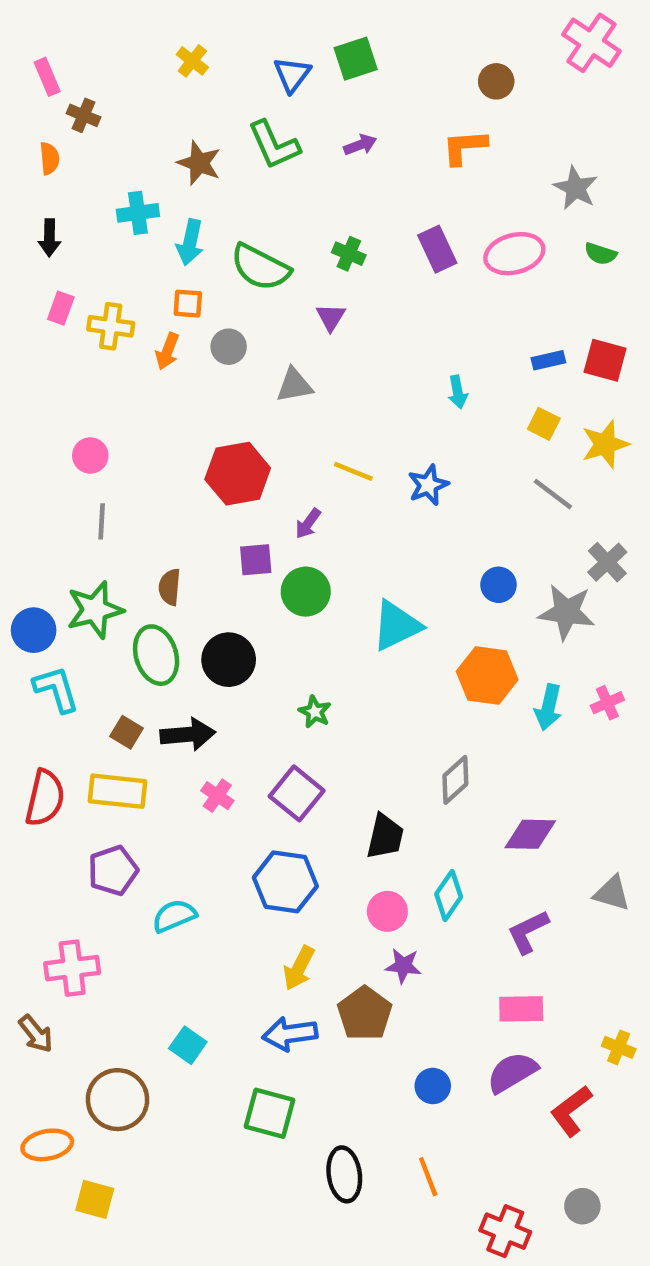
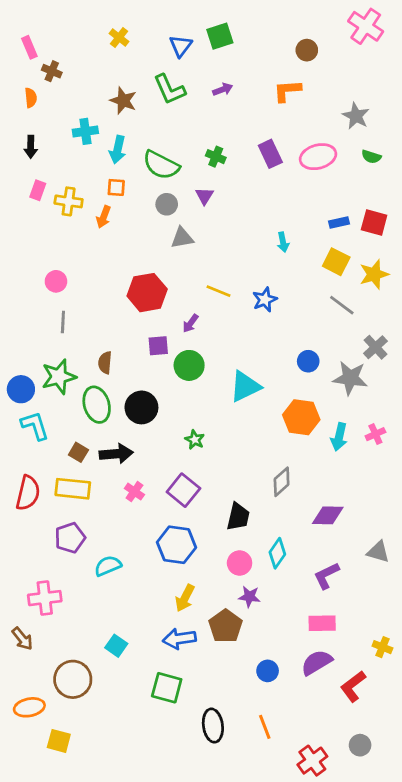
gray circle: (229, 347) -> (167, 204), moved
yellow square: (544, 424) -> (336, 262), size x1.4
red cross: (505, 1231) -> (312, 761), turned 32

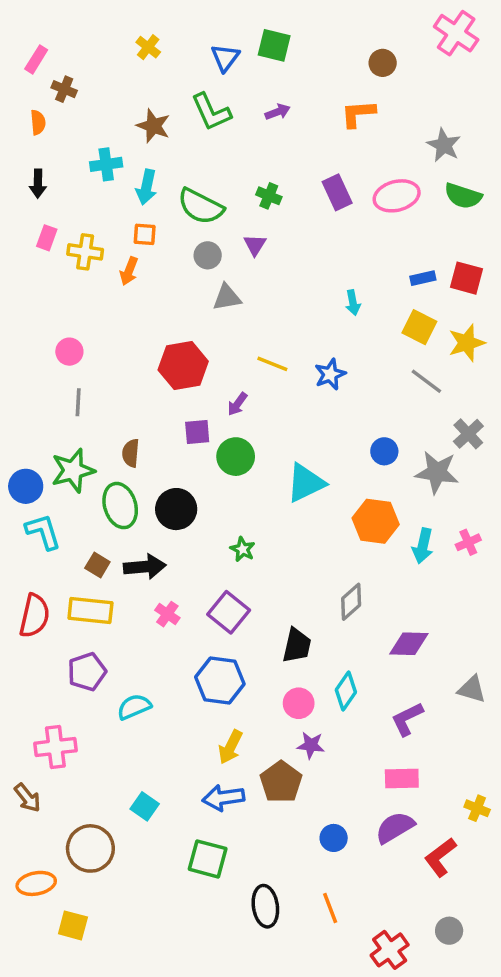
green square: (220, 36) -> (274, 45), turned 32
pink rectangle: (29, 47) -> (36, 59), turned 55
green semicircle: (371, 157) -> (463, 196), size x1.5

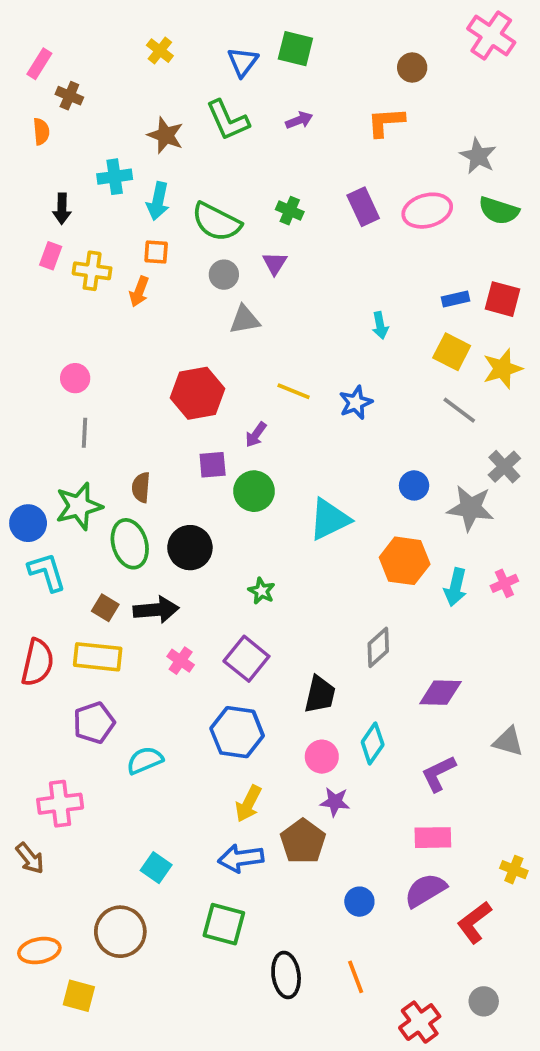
black arrow: (38, 184) -> (62, 209), moved
brown circle: (90, 848) -> (120, 932), moved

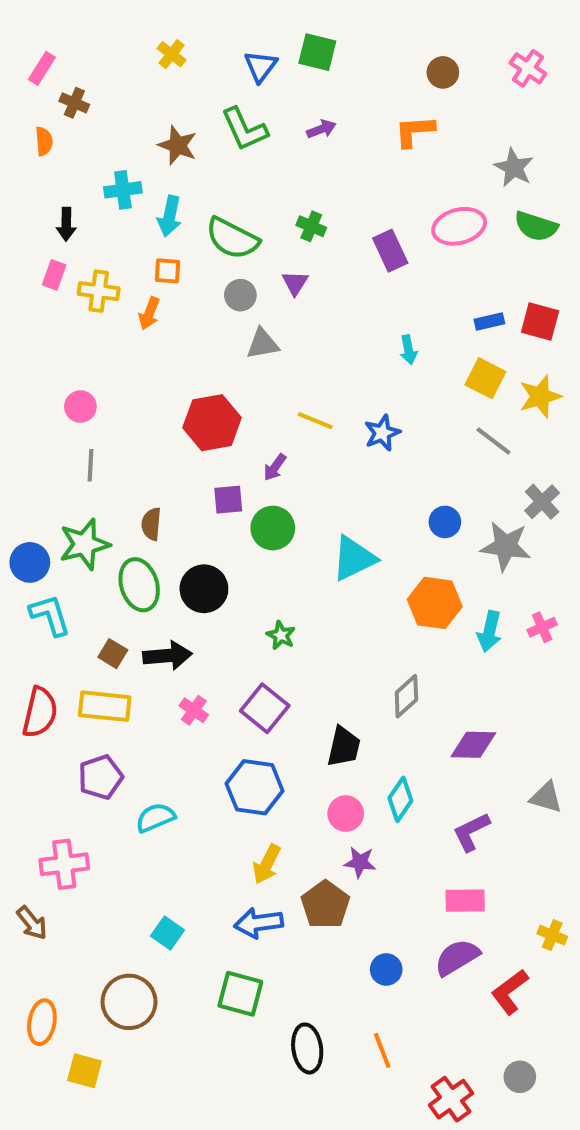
pink cross: (491, 35) -> (528, 68), moved, size x0.7
purple rectangle: (363, 207) -> (390, 251), moved
orange ellipse: (39, 951) -> (42, 1022), turned -69

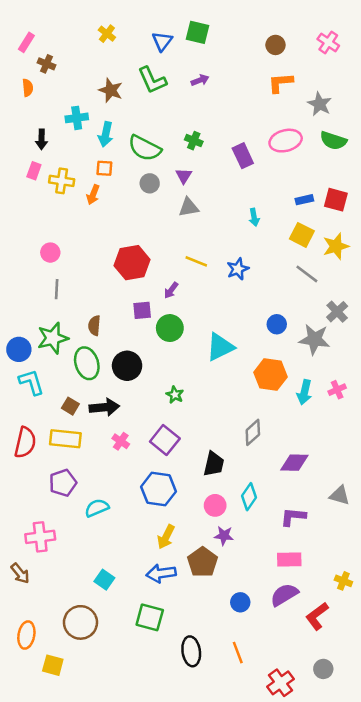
orange L-shape: (415, 131) -> (281, 83), moved
gray triangle: (263, 344) -> (189, 207), moved
purple L-shape: (471, 832) -> (293, 517), turned 32

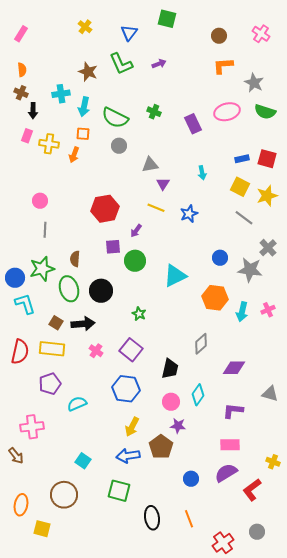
green square: (197, 32) -> (167, 19), moved
brown cross: (47, 64) -> (21, 93), moved
purple triangle: (184, 176) -> (163, 184), moved

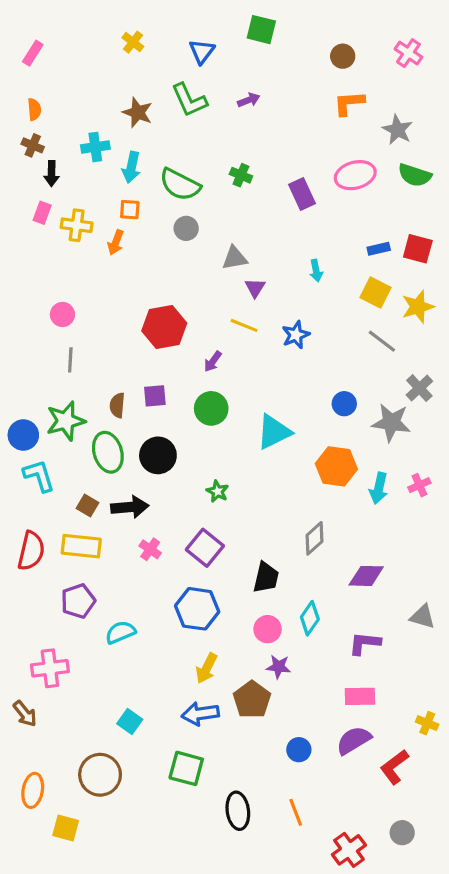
purple square: (113, 247) -> (155, 396), moved

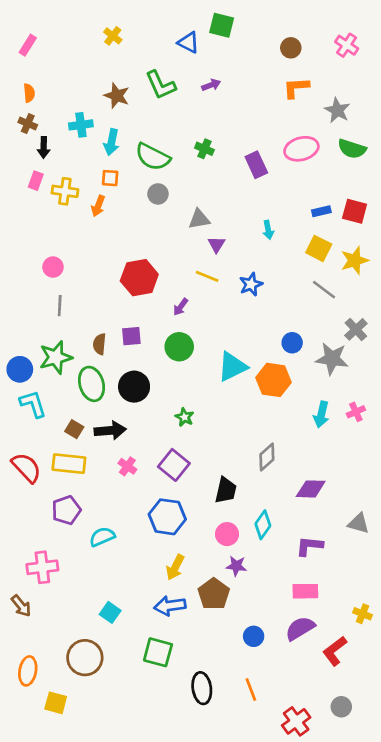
blue triangle: (202, 51) -> (189, 43), moved, turned -40
orange hexagon: (336, 466) -> (274, 380), moved
red semicircle: (31, 551) -> (26, 468), turned -56

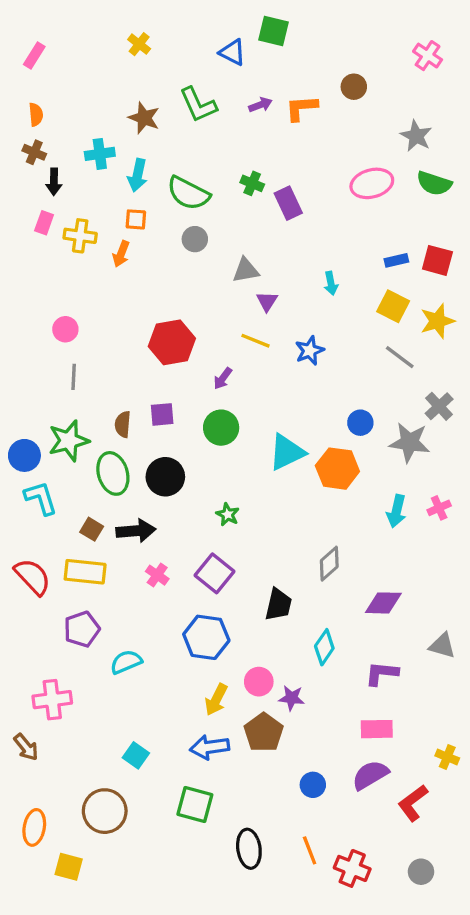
brown circle: (291, 48) -> (354, 87), moved
orange L-shape: (296, 88) -> (301, 108), moved
purple rectangle: (256, 165) -> (288, 203), moved
pink circle: (227, 534) -> (259, 682), moved
red cross: (296, 721) -> (352, 868), moved, turned -32

